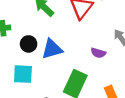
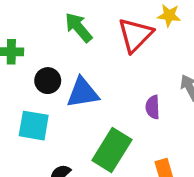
purple semicircle: (98, 53) -> (153, 107), turned 64

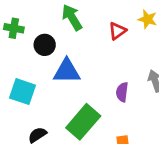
red triangle: (135, 35) -> (117, 31), size x0.6
black circle: (48, 81) -> (45, 45), moved

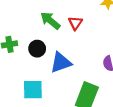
red triangle: (117, 31) -> (75, 23), moved

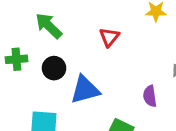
green arrow: (50, 21) -> (49, 26), moved

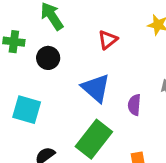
blue triangle: (85, 90) -> (96, 88), moved, turned 44

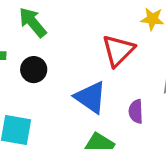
red triangle: (108, 40) -> (118, 51), moved, size x1.5

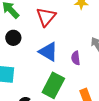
red triangle: (118, 51) -> (46, 17), moved

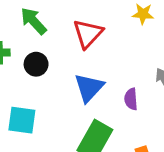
blue triangle: (48, 52) -> (89, 88), turned 40

